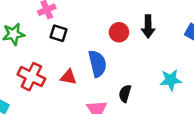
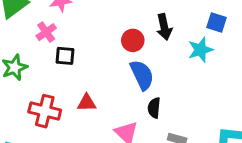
blue semicircle: (98, 64) -> (142, 75), moved
cyan star: (171, 80) -> (200, 50), moved

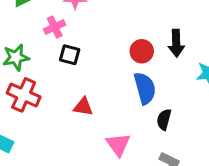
black semicircle: (154, 108) -> (164, 120), moved
red cross: (45, 111) -> (24, 95), moved

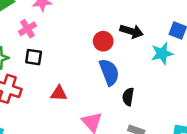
black arrow: (176, 43) -> (132, 31), turned -65
black square: (70, 55) -> (34, 57), moved

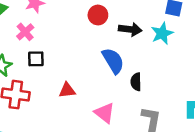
black arrow: (132, 31) -> (130, 29), moved
red circle: (103, 41) -> (98, 15), moved

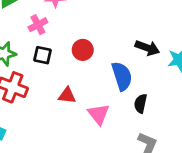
red circle: (98, 15) -> (83, 50), moved
pink triangle: (105, 113) -> (99, 114), moved

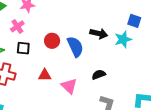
blue semicircle: (122, 76) -> (75, 47), moved
black semicircle: (140, 104) -> (99, 75), turned 64

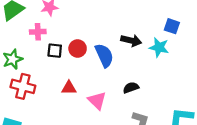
pink cross: (17, 26) -> (38, 32), turned 32
cyan star: (123, 39) -> (159, 47), turned 30
black square: (23, 48) -> (55, 51), moved

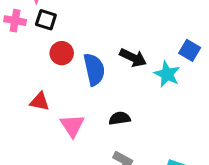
black square: (55, 51) -> (46, 20), moved

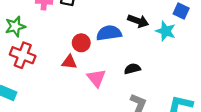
red circle: (62, 53) -> (81, 43), moved
blue semicircle: (94, 69) -> (109, 33), turned -80

